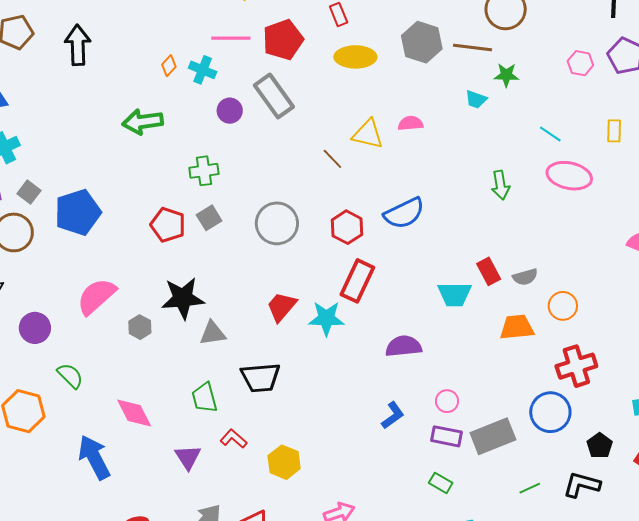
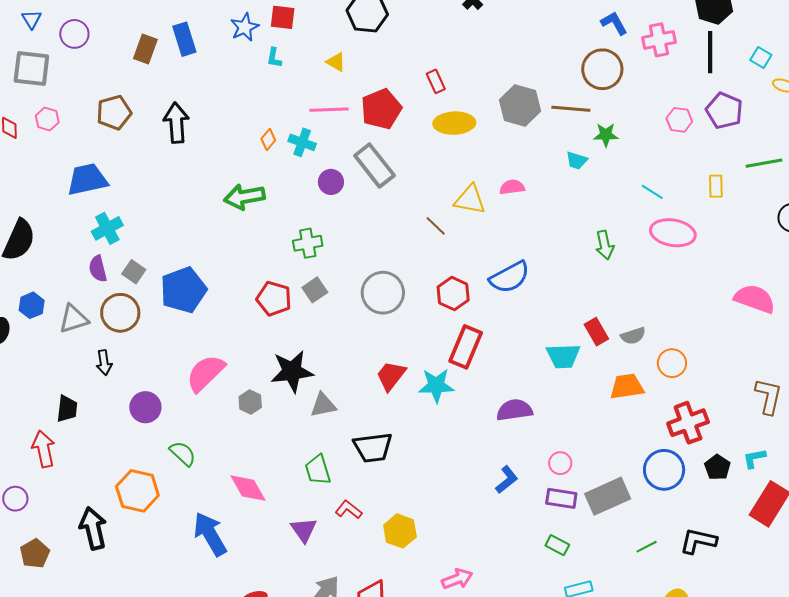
black pentagon: (600, 446) -> (717, 467), moved

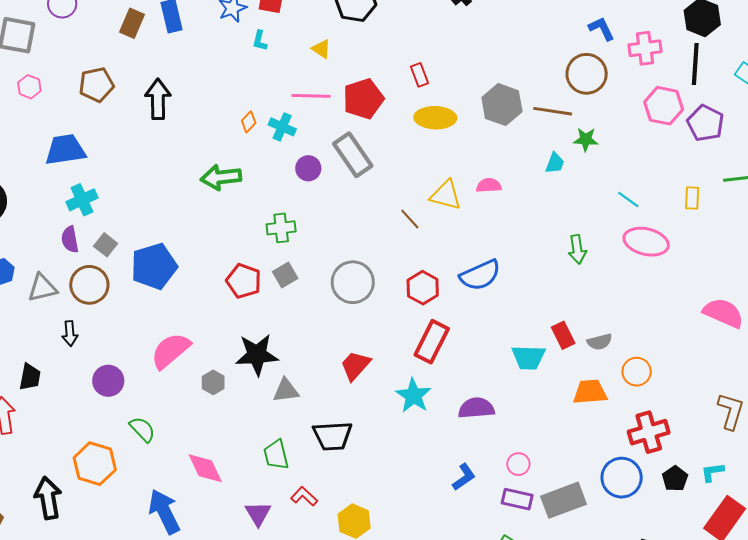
pink hexagon: (679, 120) -> (664, 106), moved, size x1.5
cyan trapezoid: (577, 160) -> (555, 163), turned -90
cyan star: (436, 385) -> (413, 396), moved, turned 30

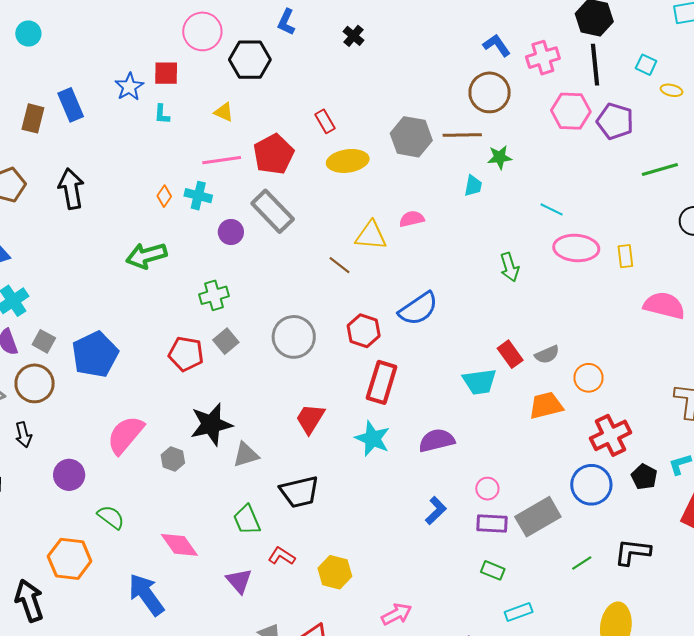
yellow rectangle: (692, 198) -> (625, 256), moved

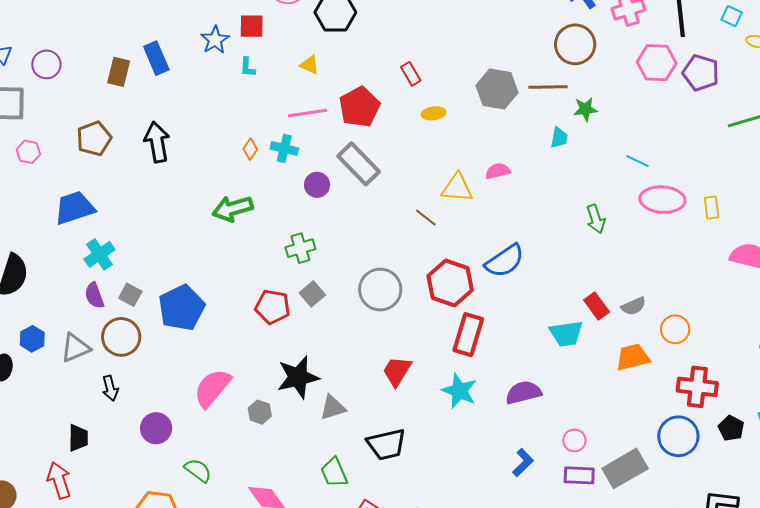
yellow ellipse: (348, 161) -> (434, 113), size x0.6
red hexagon: (364, 331) -> (450, 283), size x1.4
red cross: (611, 435) -> (697, 387), turned 33

